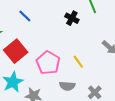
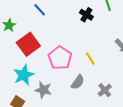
gray semicircle: (67, 86) -> (78, 82), turned -63

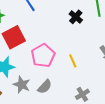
gray semicircle: (78, 82) -> (45, 87), moved

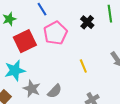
pink pentagon: (43, 56) -> (55, 33), moved

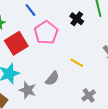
yellow line: (83, 66) -> (77, 63), turned -32
gray semicircle: (55, 91) -> (52, 78), moved

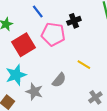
black cross: (77, 19) -> (74, 21), moved, turned 32
pink pentagon: (46, 33) -> (53, 34), turned -30

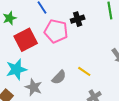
yellow line: (84, 65) -> (84, 71), moved

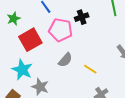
cyan star: (16, 69) -> (22, 70), turned -30
gray semicircle: (59, 77) -> (65, 60), moved

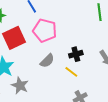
black cross: (82, 17) -> (76, 54), moved

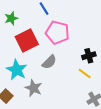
gray semicircle: (47, 61) -> (49, 62), moved

